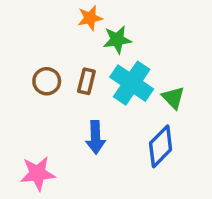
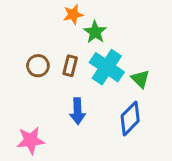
green star: (117, 40) -> (95, 32), turned -30

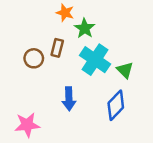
orange star: (73, 14) -> (65, 13), turned 30
brown rectangle: (70, 66) -> (57, 48), moved

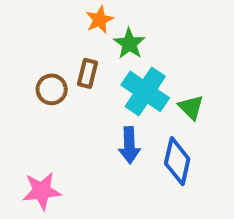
orange star: (65, 13) -> (99, 20), turned 30
blue arrow: (69, 99) -> (129, 145), moved
blue diamond: (116, 105) -> (177, 161), turned -32

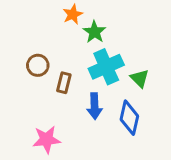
brown rectangle: (87, 73) -> (64, 83), moved
cyan cross: (145, 91) -> (106, 67), turned 32
pink star: (42, 191) -> (47, 140), moved

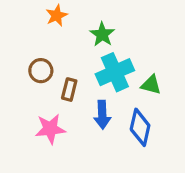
orange star: (73, 14) -> (57, 15), moved
green triangle: (140, 78) -> (151, 85), turned -30
pink star: (47, 140) -> (50, 129), moved

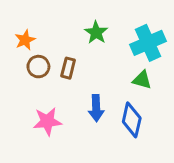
orange star: (57, 15) -> (25, 40), moved
cyan cross: (115, 72) -> (148, 43), moved
brown rectangle: (69, 90) -> (68, 68), moved

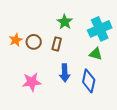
orange star: (25, 40) -> (16, 40), moved
brown circle: (38, 67) -> (34, 42), moved
brown rectangle: (68, 68) -> (57, 44), moved

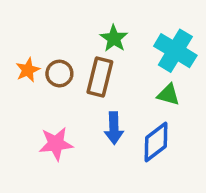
cyan cross: (100, 29) -> (175, 51), turned -35
brown rectangle: (57, 44) -> (100, 77), size x1.5
blue diamond: (89, 81) -> (156, 142), turned 40

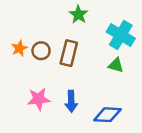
green star: (114, 38) -> (78, 14), moved
blue arrow: (114, 128) -> (71, 101), moved
blue diamond: (156, 142) -> (107, 115), moved, turned 40

